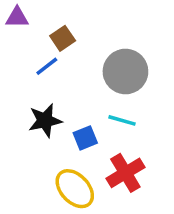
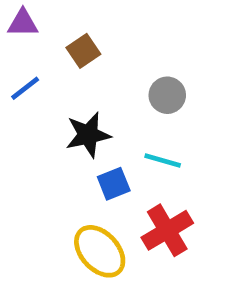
blue line: (47, 66) -> (25, 88), moved
gray circle: (125, 72) -> (167, 95), size x0.6
black star: (45, 120) -> (88, 135), moved

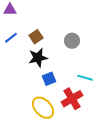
brown square: (83, 51) -> (36, 37), moved
cyan line: (163, 160) -> (85, 78), moved

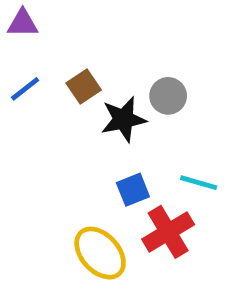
black star: (38, 58) -> (124, 119), moved
blue square: (49, 79) -> (133, 190), moved

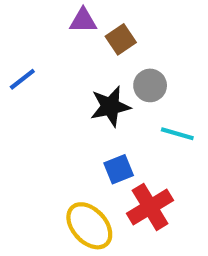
purple triangle: (23, 23) -> (83, 21), moved
brown square: (84, 86) -> (121, 39), moved
cyan line: (199, 183) -> (177, 134), moved

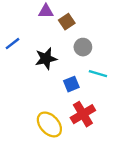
black star: (110, 106) -> (46, 59), moved
blue square: (119, 169) -> (71, 84), moved

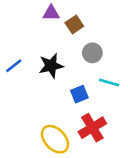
blue line: (12, 44) -> (14, 66), moved

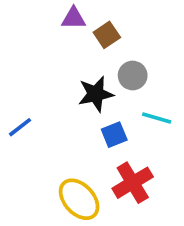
blue line: (14, 66) -> (20, 127), moved
black star: (51, 66) -> (96, 94), moved

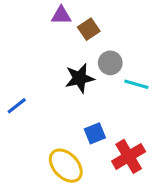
cyan line: (157, 118) -> (136, 84), moved
blue square: (114, 135) -> (95, 133), moved
red cross: (133, 183) -> (129, 156), moved

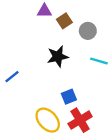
gray circle: (110, 63) -> (88, 31), moved
red cross: (129, 156) -> (80, 120), moved

